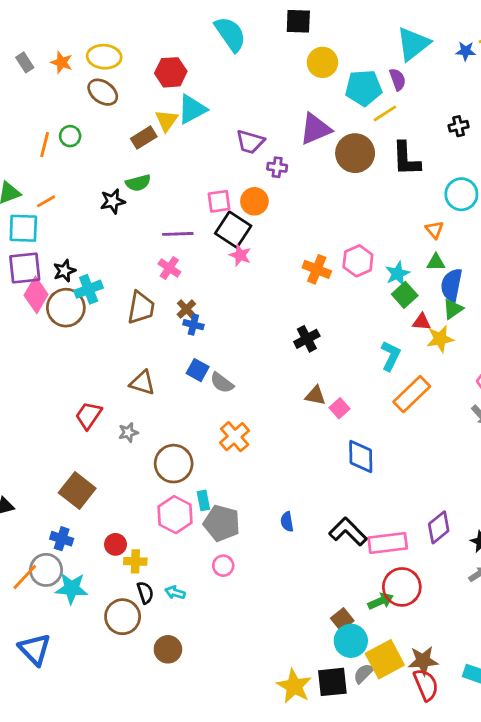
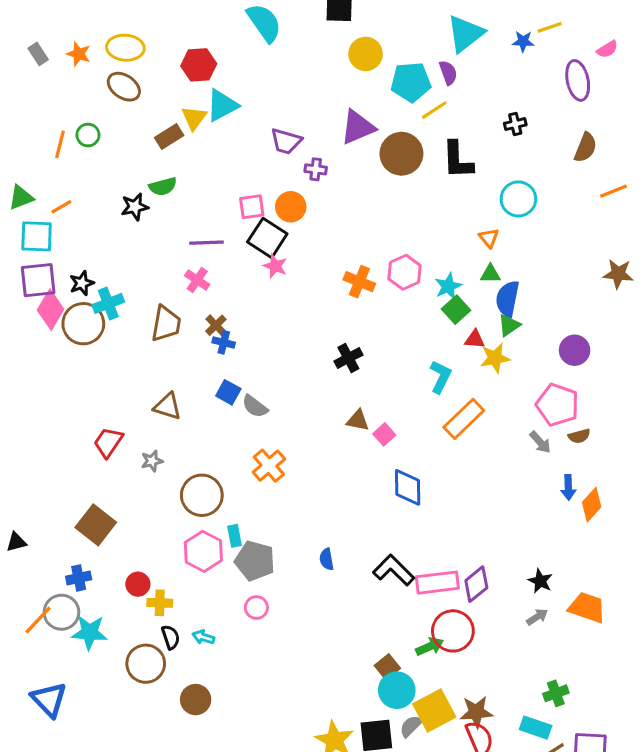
purple diamond: (439, 527) -> (476, 584), moved
blue cross: (62, 539) -> (79, 578), turned -30

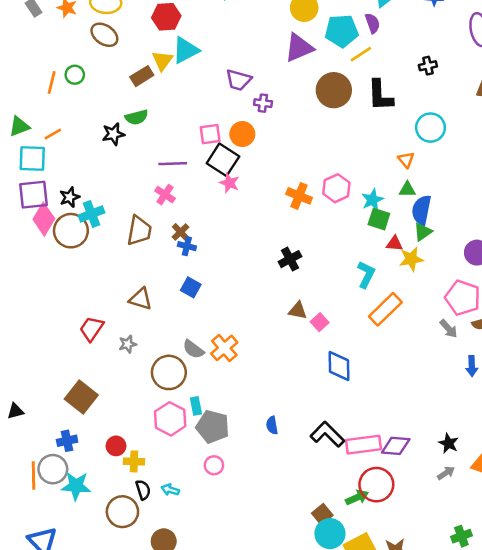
purple triangle: (358, 127) -> (299, 48), moved
green square: (456, 310) -> (379, 219), turned -30
gray semicircle: (255, 406) -> (193, 349), moved
purple diamond: (476, 584) -> (396, 446), turned 44
orange line: (38, 620) -> (34, 476), turned -44

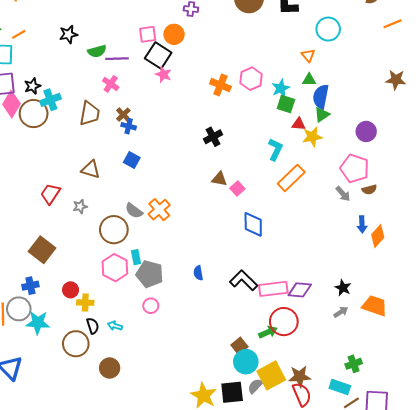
green semicircle: (137, 117) -> (97, 51), moved

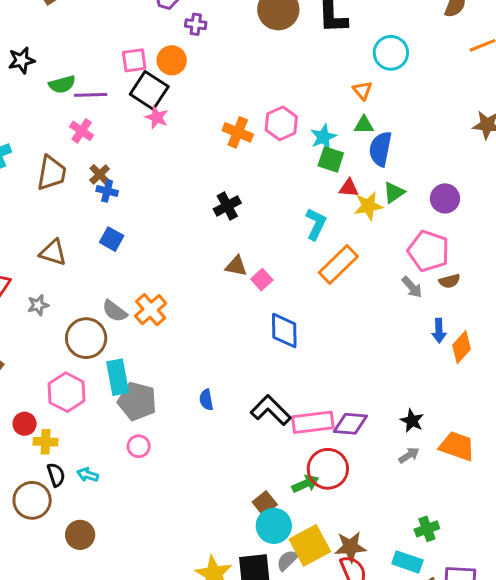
green triangle: (322, 115) -> (394, 192), moved
cyan rectangle: (136, 257) -> (118, 377), size x1.6
pink hexagon: (115, 268) -> (67, 392), moved

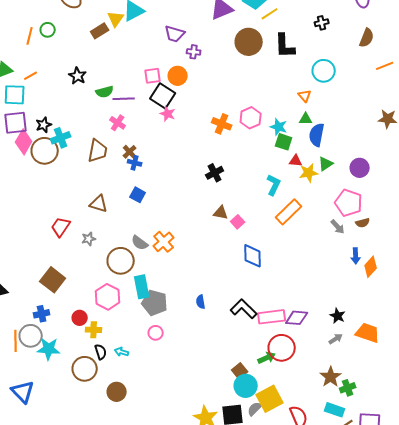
black star: (22, 60) -> (78, 76), turned -30
cyan star: (323, 137) -> (279, 127), turned -30
brown star: (350, 547) -> (331, 377), moved, turned -30

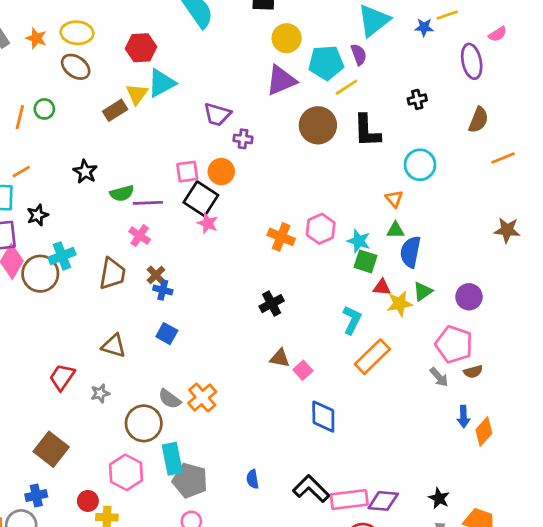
black star: (44, 125) -> (38, 215), moved

